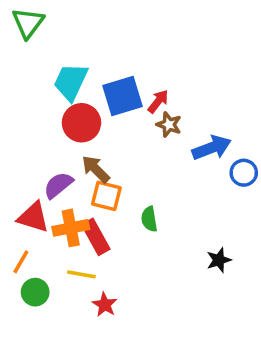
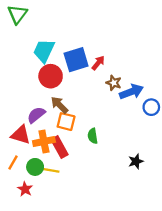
brown star: (169, 125) -> (114, 83), moved
green circle: (35, 292) -> (35, 167), moved
red star: (105, 305) -> (25, 189), moved

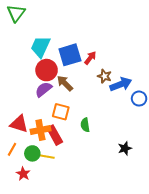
brown arrow: (59, 105) -> (65, 83), moved
purple semicircle: (36, 115) -> (44, 89), moved

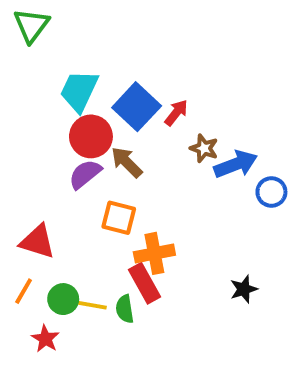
blue square: (70, 55) -> (137, 107), turned -30
green semicircle: (85, 125) -> (125, 309), moved
orange cross: (40, 130) -> (154, 253), moved
red rectangle: (55, 135) -> (145, 283), moved

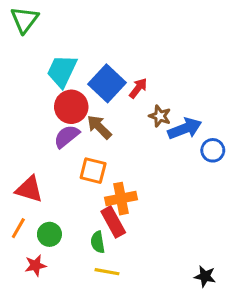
black star: (244, 289) -> (205, 276), moved, turned 30
yellow line: (91, 305) -> (107, 272), moved
red star: (45, 339) -> (35, 265), turned 30

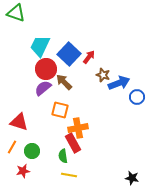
green triangle: (25, 20) -> (16, 13), turned -48

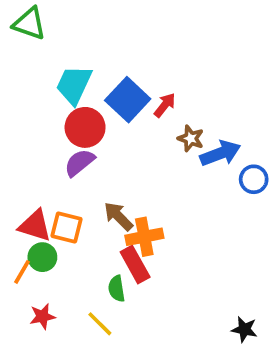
brown arrow: (64, 82) -> (118, 216), moved
orange square: (60, 110) -> (67, 227), moved
green circle: (32, 151) -> (42, 257), moved
yellow line: (69, 175) -> (100, 324), moved, turned 35

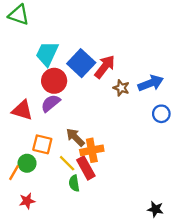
red arrow: (165, 105) -> (105, 67), size x1.5
blue arrow: (220, 153) -> (151, 83), moved
red triangle: (35, 226) -> (22, 110), moved
yellow line: (100, 324) -> (67, 163), moved

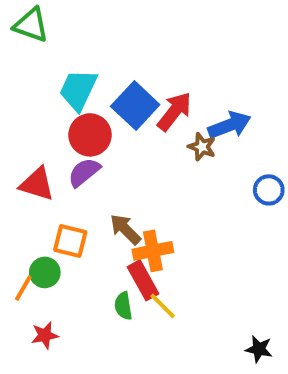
blue arrow: (151, 83) -> (229, 125), moved
yellow line: (67, 163) -> (163, 306), moved

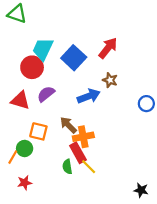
red arrow: (174, 111) -> (108, 48), moved
blue arrow: (229, 125) -> (89, 96), moved
red circle: (90, 135) -> (32, 67), moved

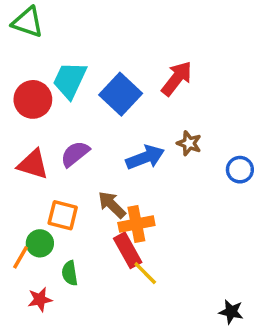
red circle: (32, 67) -> (33, 99), moved
brown star: (110, 80) -> (189, 143), moved
green semicircle: (67, 167) -> (70, 273), moved

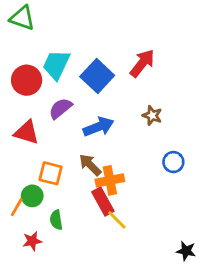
purple semicircle: (75, 154) -> (60, 108), moved
blue arrow: (145, 157) -> (99, 127), moved
blue circle: (240, 170) -> (173, 162), moved

